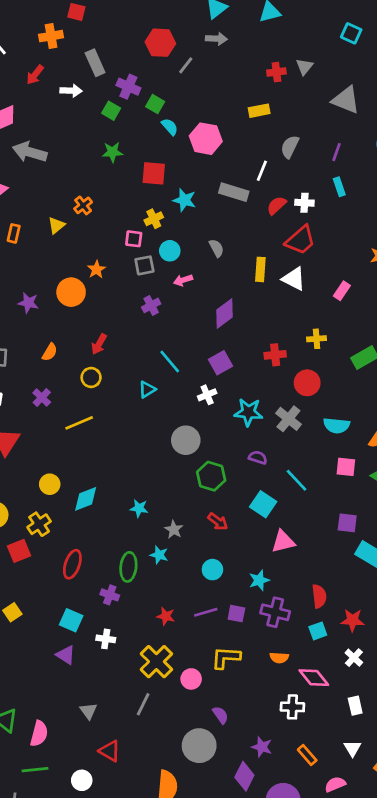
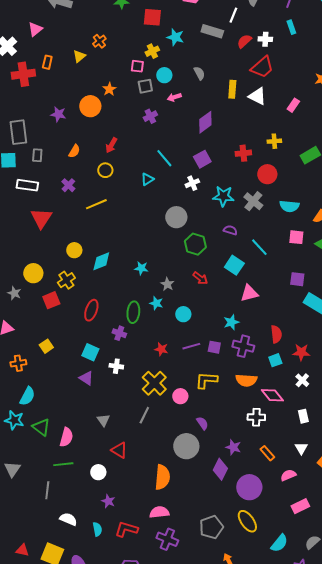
cyan circle: (212, 570) -> (183, 314), moved
orange semicircle: (279, 658) -> (246, 380), size x1.5

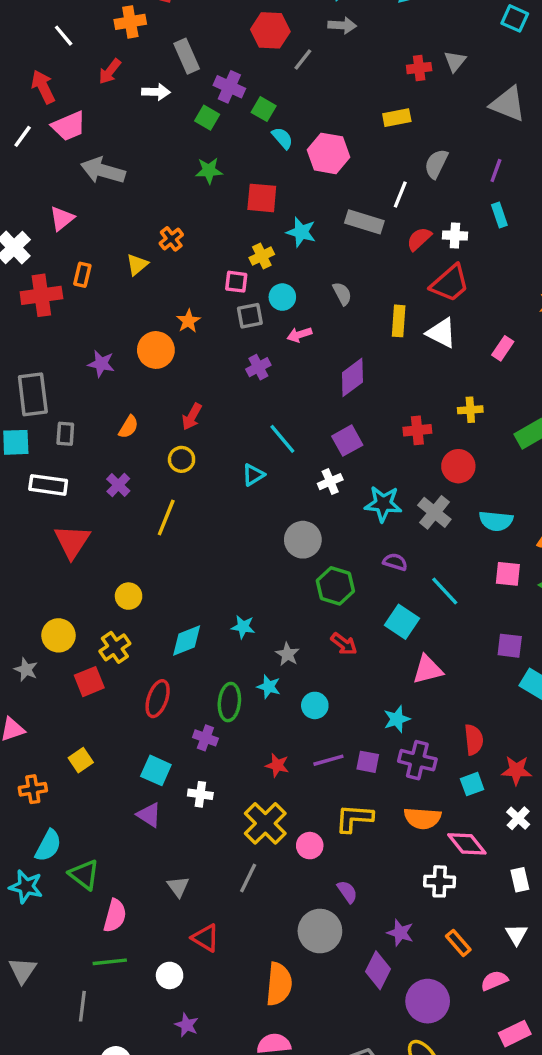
yellow line: (96, 204) -> (166, 517), turned -45
cyan diamond: (101, 261) -> (187, 641), moved
green triangle: (41, 427) -> (84, 875), moved

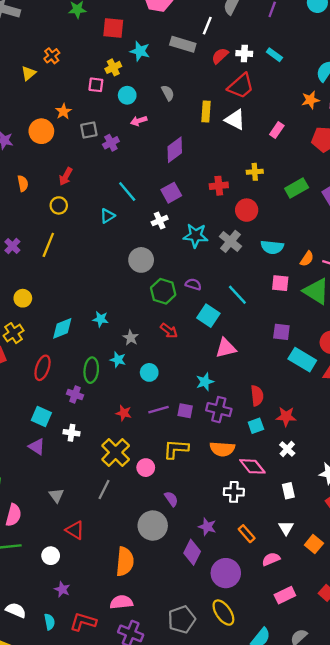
cyan rectangle: (499, 215) -> (274, 55), moved, turned -35
gray square: (250, 316) -> (89, 130), moved
orange semicircle: (129, 427) -> (23, 183), turned -42
purple cross: (118, 485) -> (12, 246), moved
purple semicircle: (395, 562) -> (193, 284), moved

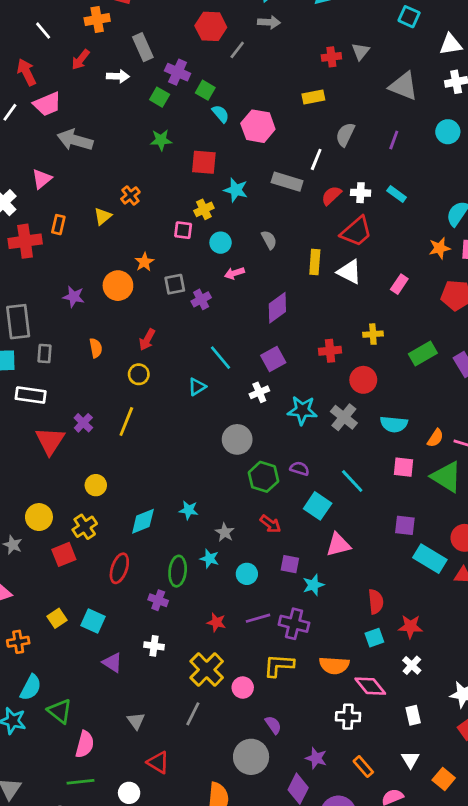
purple cross: (219, 410) -> (294, 624), moved
purple square: (185, 411) -> (290, 564), moved
cyan square: (41, 417) -> (93, 621), moved

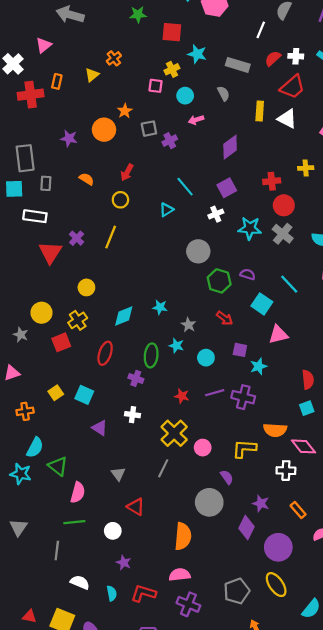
gray rectangle: (287, 182) -> (238, 65), moved
orange semicircle: (96, 348) -> (86, 179), turned -48
red circle: (363, 380) -> (284, 205), moved
yellow L-shape: (279, 665) -> (244, 449), moved

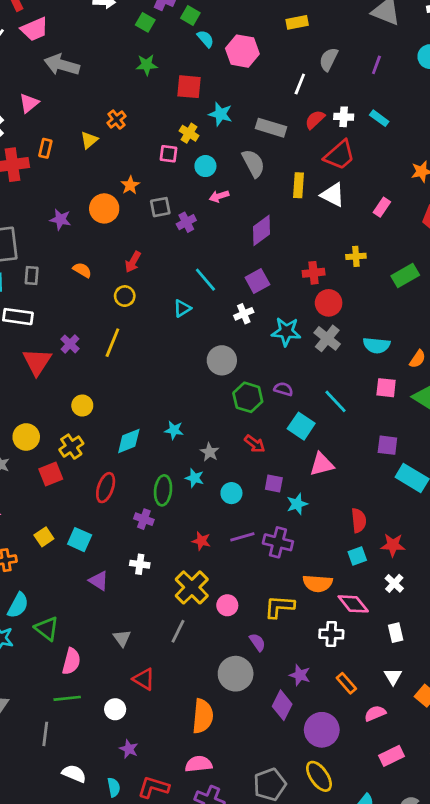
yellow cross: (172, 69) -> (189, 133), turned -32
gray semicircle: (223, 93) -> (253, 163), size x1.5

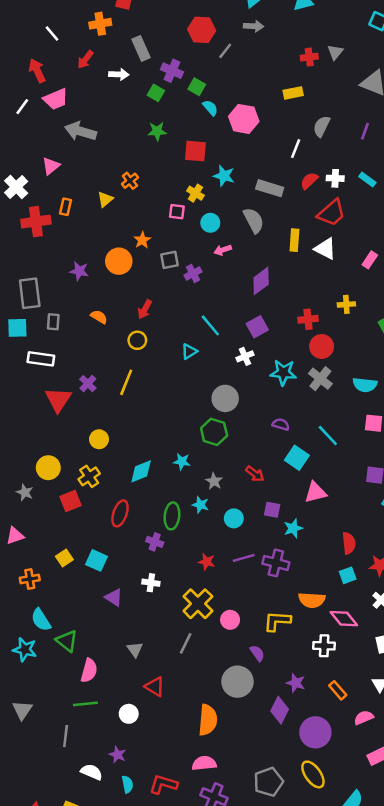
green hexagon: (248, 397) -> (214, 432), moved
cyan semicircle: (18, 605) -> (41, 620), turned 120
purple star: (129, 749) -> (118, 755), moved

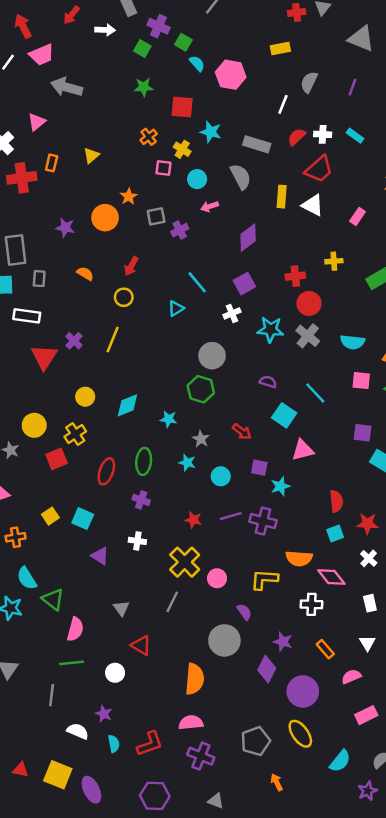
orange cross: (130, 181) -> (149, 137), moved
cyan diamond: (141, 471) -> (127, 405), moved
green ellipse: (172, 516) -> (144, 461), moved
red L-shape: (163, 784) -> (150, 744), turned 144

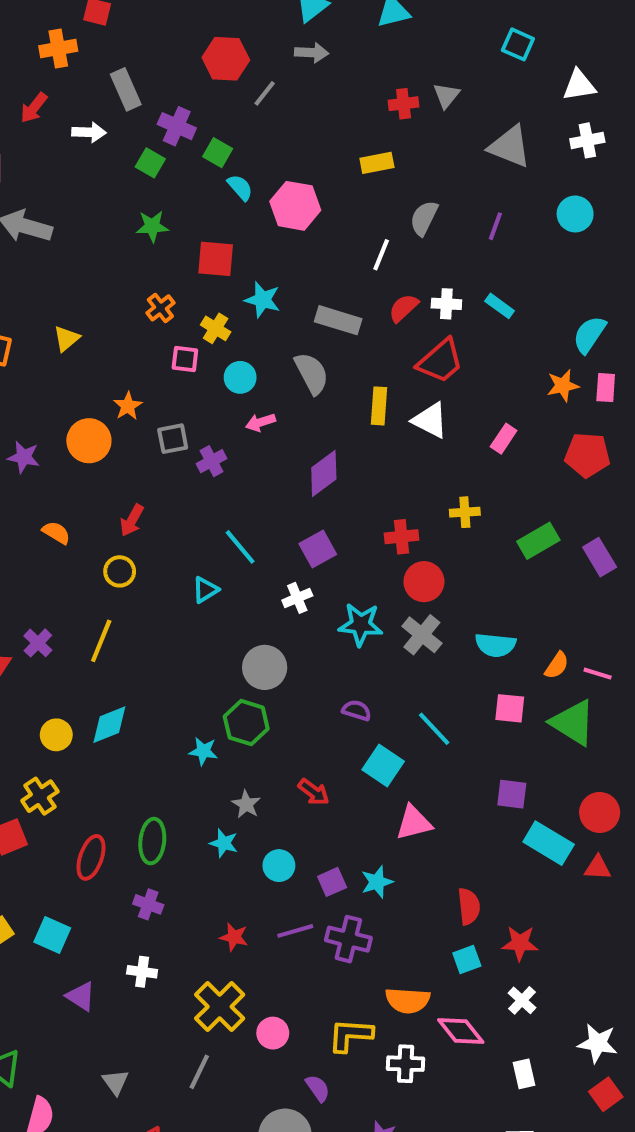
cyan diamond: (127, 405) -> (109, 725), moved
cyan star: (168, 419) -> (203, 751), moved
purple square: (259, 468) -> (332, 882), moved, turned -35
white cross: (311, 604) -> (406, 1064), moved

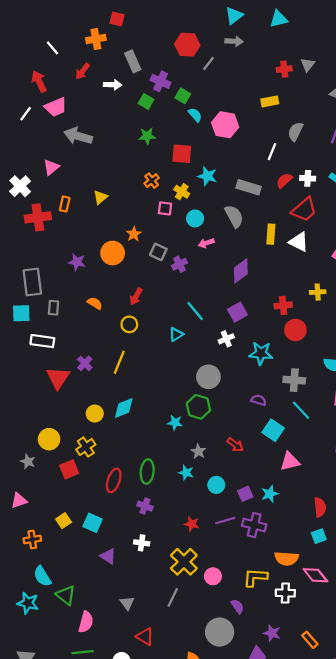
gray square: (173, 439) -> (158, 252), turned 36
gray cross: (422, 635) -> (294, 380), moved, turned -35

